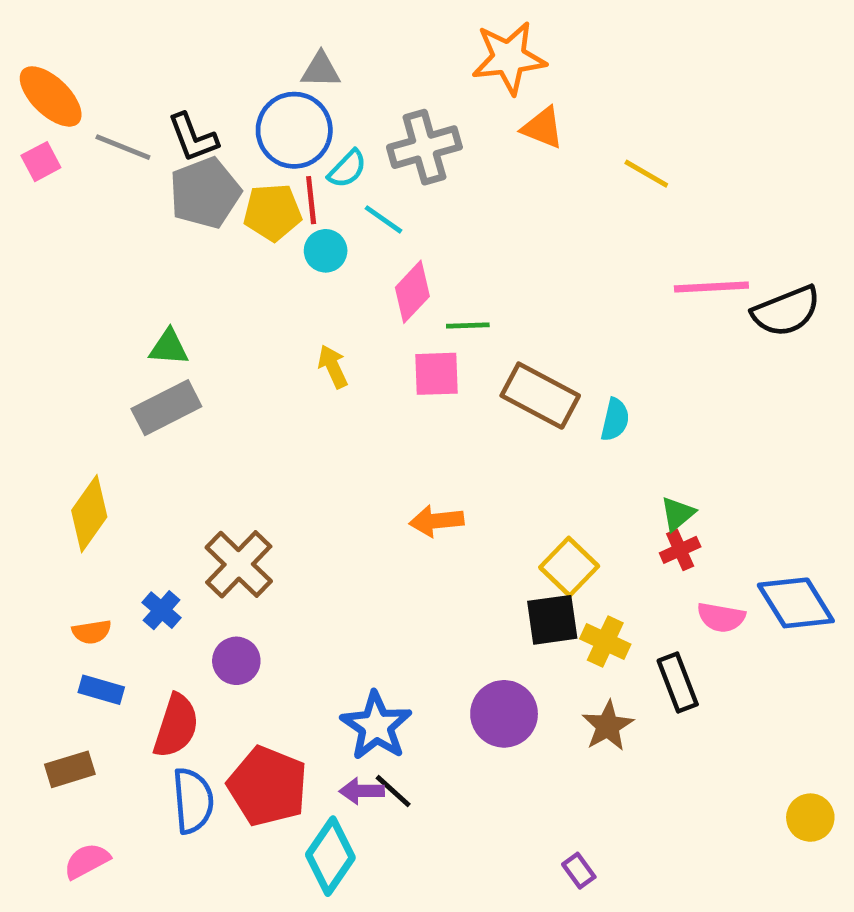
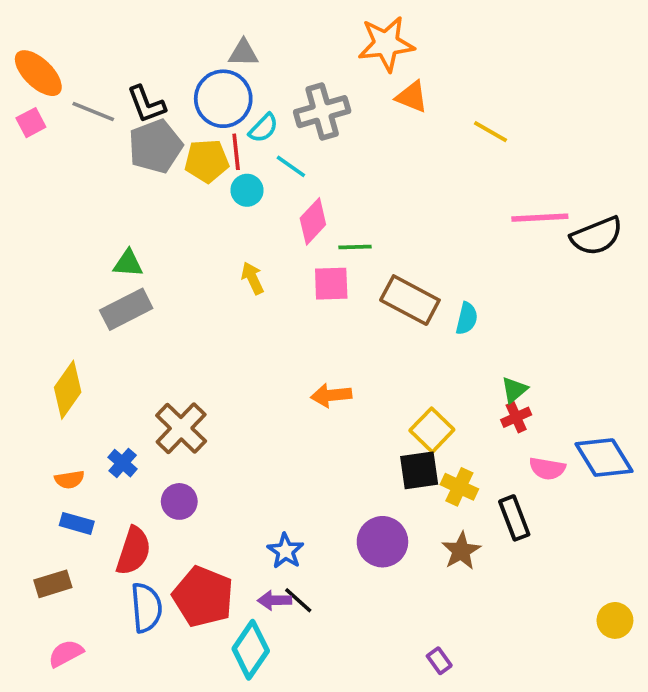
blue star: (376, 726) -> (285, 551), size x0.7

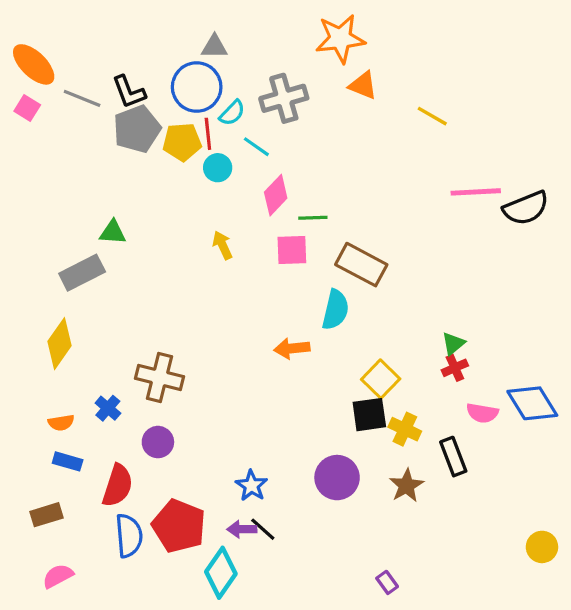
pink square: (31, 123) -> (27, 108), turned -30
gray rectangle: (126, 309) -> (82, 273), moved
cyan semicircle: (467, 318) -> (335, 310), moved, size x1.4
brown cross: (181, 428) -> (160, 377), turned -30

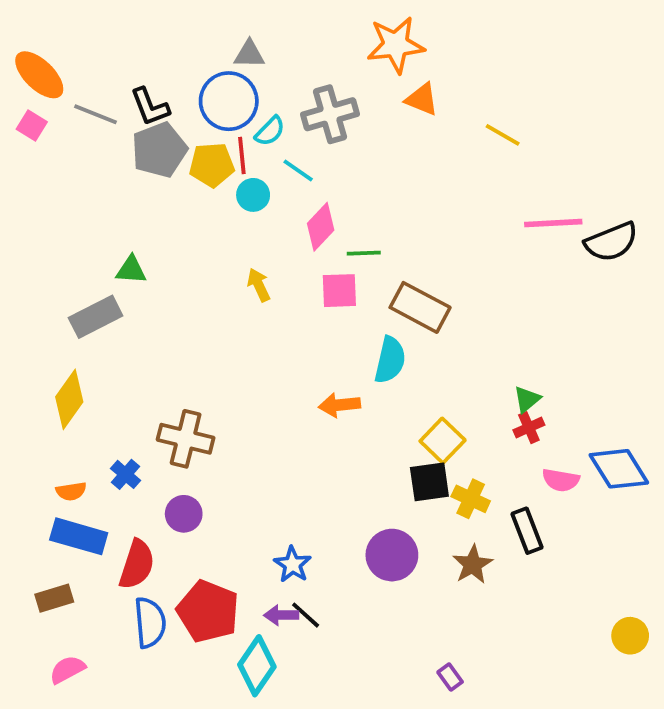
blue rectangle: (68, 461) -> (79, 536), size x1.6

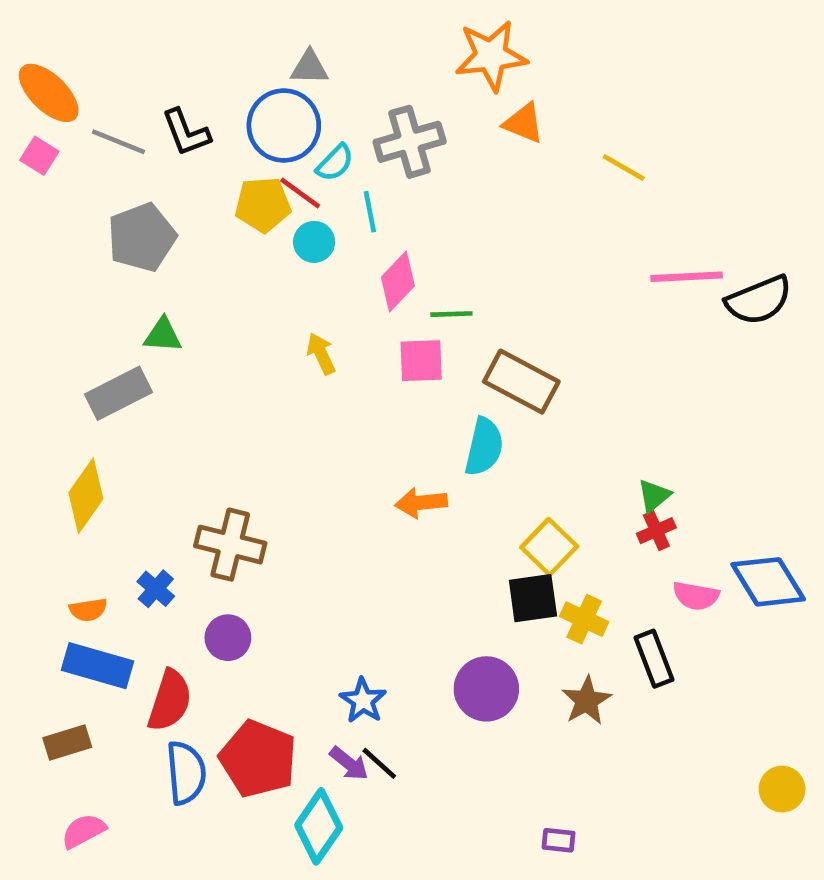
gray pentagon: (159, 150) -> (142, 237), moved
red line: (242, 156) -> (300, 193), turned -48
cyan line: (298, 171) -> (370, 212), turned 44
purple arrow: (281, 615) -> (349, 763), turned -140
purple rectangle: (450, 677) -> (559, 840), turned -48

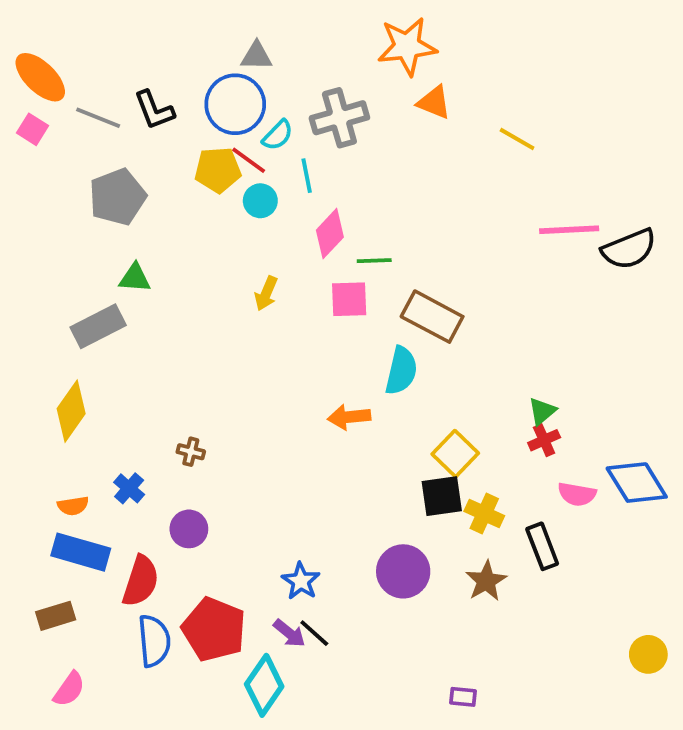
yellow arrow: (321, 354) -> (266, 293), turned -132
brown cross: (230, 545) -> (191, 452), size x0.5
pink semicircle: (84, 831) -> (69, 689), turned 153

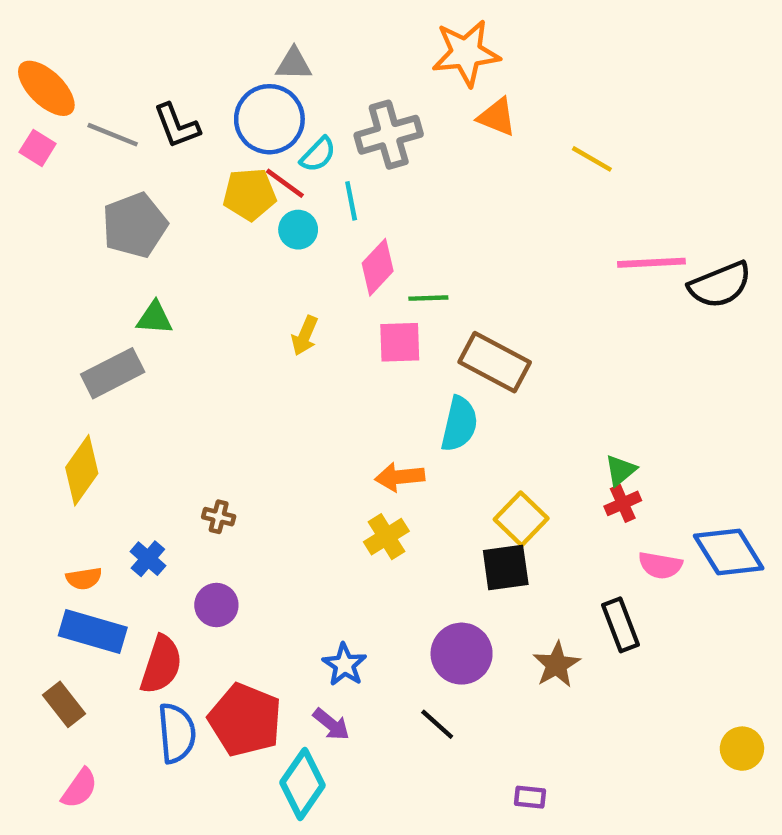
yellow cross: (484, 513) -> (386, 537), moved, turned 33
brown rectangle: (56, 616) -> (64, 704), turned 69
black line: (314, 633) -> (437, 724), moved

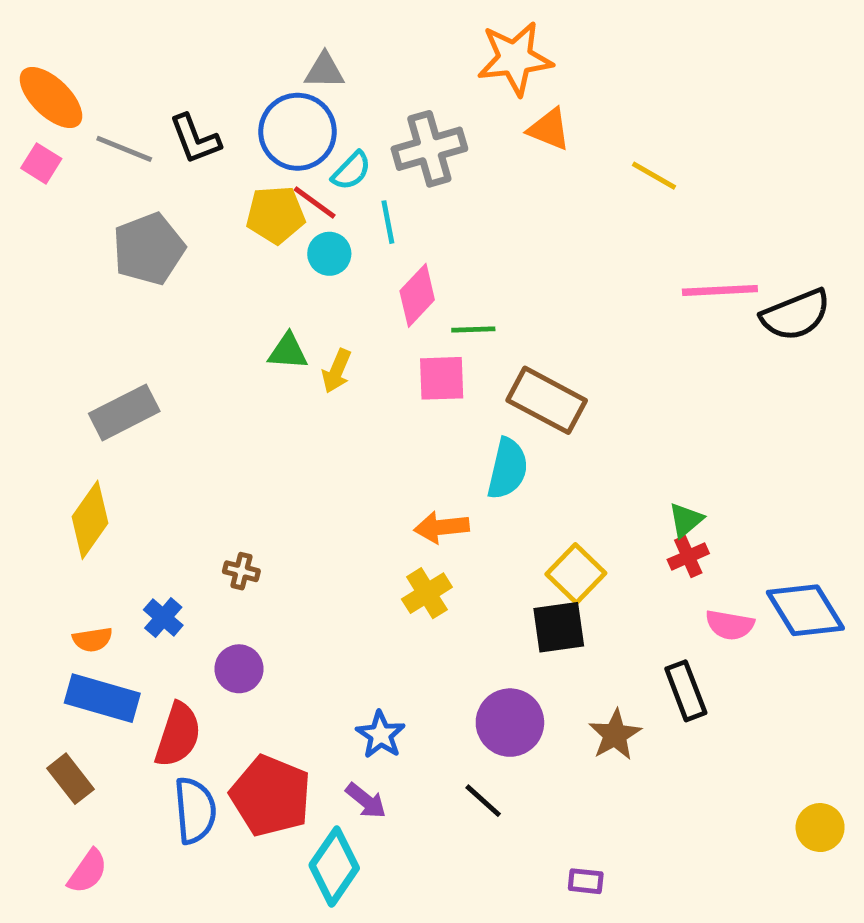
green triangle: (155, 318) -> (288, 351), moved

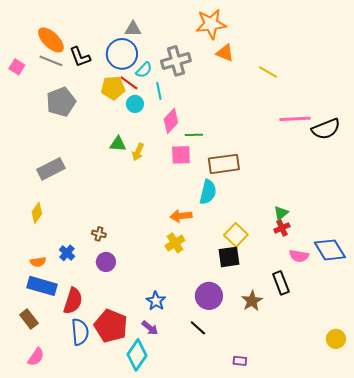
orange ellipse: (51, 98) -> (51, 40), moved
brown rectangle: (547, 400) -> (224, 164), turned -36
yellow diamond: (90, 520) -> (37, 213), size x0.7
purple circle: (239, 669) -> (106, 262), moved

